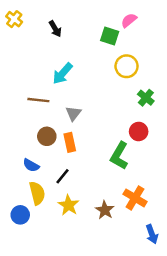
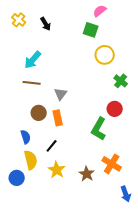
yellow cross: (14, 19) -> (19, 20), moved
pink semicircle: (129, 20) -> (100, 11), moved
cyan arrow: (63, 73) -> (33, 60), moved
blue semicircle: (31, 165) -> (26, 137), turned -136

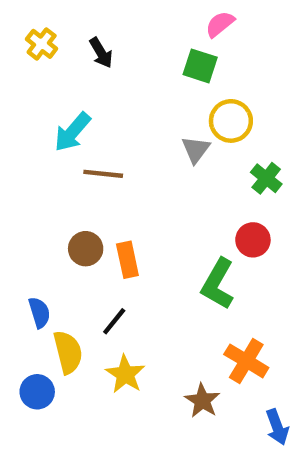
brown line: (32, 83) -> (103, 174), moved
gray triangle: (61, 94) -> (196, 150), moved
blue semicircle: (26, 137) -> (39, 313), moved
brown star: (87, 174) -> (202, 401), moved

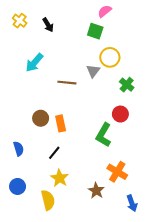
brown line: (103, 174) -> (67, 83), moved
yellow semicircle: (68, 352) -> (48, 200), moved

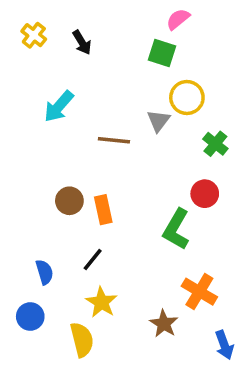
blue semicircle: (19, 149) -> (44, 272), moved

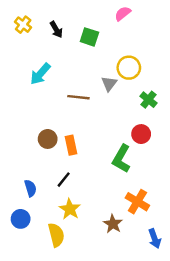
green square: (162, 53) -> (89, 37), moved

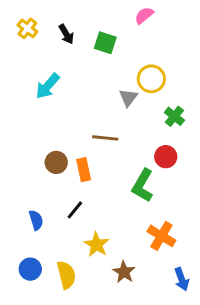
brown line: (78, 97) -> (105, 138), moved
yellow star: (70, 209) -> (97, 245), moved
blue circle: (21, 219) -> (30, 269), moved
brown star: (113, 224) -> (124, 272), moved

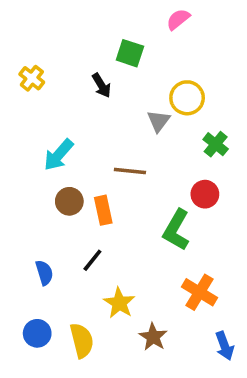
yellow cross: (27, 28) -> (32, 78), moved
black arrow: (66, 34) -> (101, 85), moved
cyan arrow: (48, 86) -> (59, 155), moved

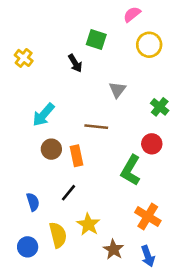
yellow circle: (187, 98) -> (149, 45), moved
yellow semicircle: (82, 340) -> (58, 235), moved
blue arrow: (225, 346) -> (148, 256), moved

